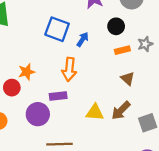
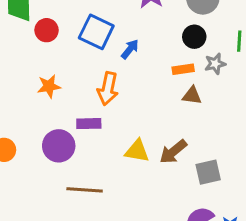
black circle: (116, 26) -> (194, 37), moved
brown triangle: (128, 78) -> (192, 96), moved, turned -40
red circle: (12, 88) -> (47, 30), moved

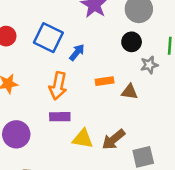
orange rectangle: (183, 69) -> (105, 81), moved
purple rectangle: (89, 124) -> (60, 117), moved

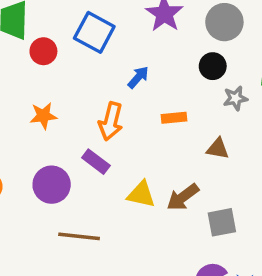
blue square: (48, 38) -> (94, 32), moved
brown triangle: (129, 92) -> (218, 149), moved
purple rectangle: (60, 117) -> (96, 162), moved, turned 36

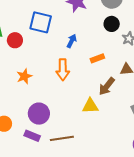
purple rectangle: (96, 162) -> (32, 136), moved
brown arrow: (183, 197) -> (107, 86), moved

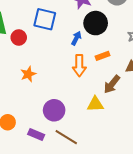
black circle: (112, 24) -> (96, 23), moved, size x1.5
orange arrow: (63, 70) -> (79, 65), moved
purple circle: (39, 114) -> (54, 110), moved
brown line: (62, 138) -> (66, 137), turned 40

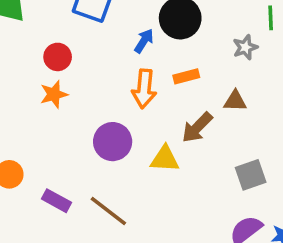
red circle: (19, 37) -> (58, 57), moved
purple circle: (54, 110) -> (113, 142), moved

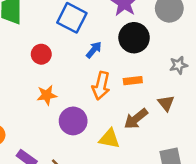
blue arrow: (144, 41) -> (94, 50), moved
orange star: (54, 94) -> (47, 95), moved
brown triangle: (235, 101) -> (166, 103), turned 42

